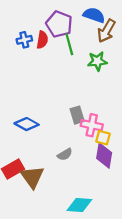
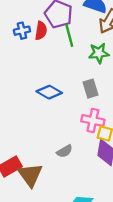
gray rectangle: (77, 115) -> (91, 89), moved
blue diamond: (27, 124) -> (49, 92), moved

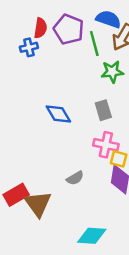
red semicircle: (41, 31) -> (40, 28), moved
green line: (69, 35) -> (94, 43), moved
blue diamond: (49, 92) -> (58, 114), turned 30

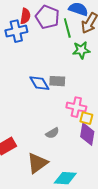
blue cross: (29, 47) -> (16, 31), size x1.5
gray rectangle: (103, 110) -> (57, 81), moved, turned -70
brown triangle: (38, 204) -> (37, 163), moved, turned 30

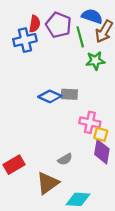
blue diamond: (39, 83) -> (50, 96), turned -35
gray semicircle: (52, 133) -> (65, 159), moved

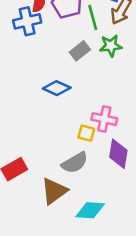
gray rectangle: (69, 94) -> (80, 51), moved, turned -42
yellow square: (101, 134) -> (86, 133), moved
gray semicircle: (65, 159) -> (75, 163), size x1.5

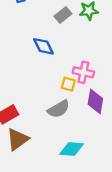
blue diamond: (57, 88) -> (43, 46), turned 40
brown triangle: (54, 191) -> (18, 139), moved

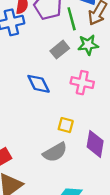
pink cross: (83, 72) -> (82, 83), moved

